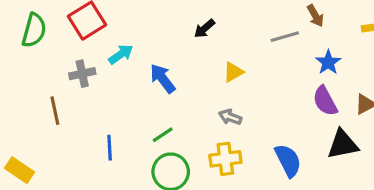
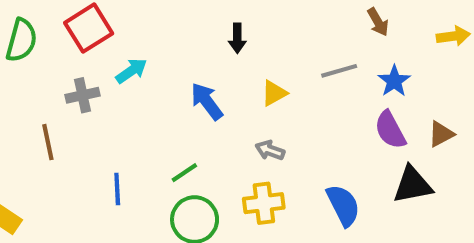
black arrow: (204, 29) -> (237, 38), turned -50
gray line: (285, 37) -> (339, 71), moved
blue arrow: (163, 78) -> (207, 101), moved

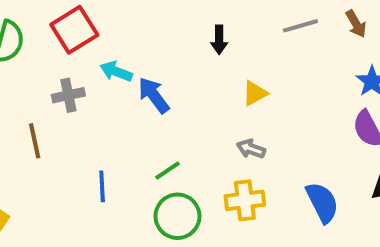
cyan arrow: (131, 71) -> (116, 71), turned -124
gray line: (339, 71) -> (300, 26), moved
blue arrow: (207, 101) -> (154, 95), moved

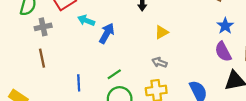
gray cross: (68, 95) -> (43, 27), moved
blue arrow: (154, 95) -> (107, 33), turned 66

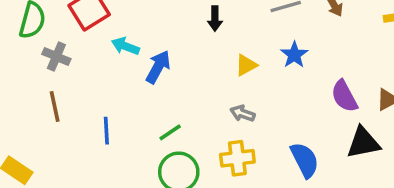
blue star: (225, 26) -> (294, 55), moved
gray cross: (43, 27) -> (56, 57), turned 35
blue line: (79, 83) -> (106, 131), moved

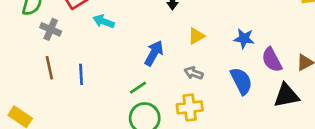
blue star: (294, 55) -> (244, 39), moved, turned -30
blue arrow: (158, 67) -> (154, 53), moved
blue line: (106, 131) -> (81, 74), moved
blue semicircle: (305, 160) -> (241, 81), moved

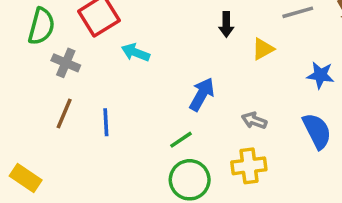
yellow triangle: (196, 36) -> (263, 49), moved
brown line: (49, 68) -> (64, 114), turned 35

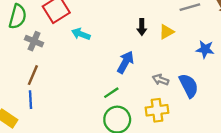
black arrow: (226, 25) -> (142, 27), moved
blue line: (106, 122) -> (30, 100), moved
blue semicircle: (317, 131) -> (189, 86), moved

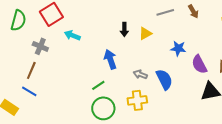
gray cross: (34, 41) -> (40, 46), moved
blue arrow: (125, 62) -> (110, 59), turned -48
blue line: (30, 100) -> (29, 91), turned -56

